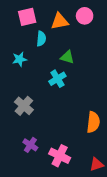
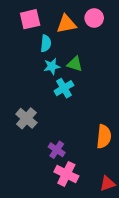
cyan star: (20, 59) -> (52, 66), moved
purple cross: (30, 145) -> (57, 150), moved

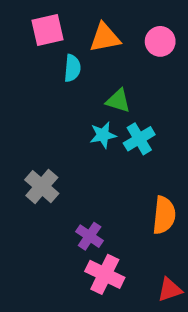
pink circle: (94, 18) -> (160, 41), moved
cyan star: (52, 66) -> (103, 135), moved
cyan cross: (64, 88) -> (139, 139), moved

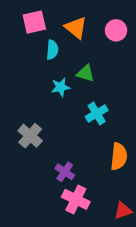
orange triangle: (105, 38) -> (76, 28), turned 50
cyan star: (103, 135) -> (61, 87), moved
cyan cross: (139, 139) -> (97, 114), moved

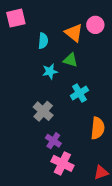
pink square: (34, 22) -> (16, 18), moved
orange triangle: (76, 28) -> (74, 33), moved
gray cross: (30, 136) -> (43, 111), moved

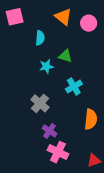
orange triangle: (74, 33) -> (63, 17), moved

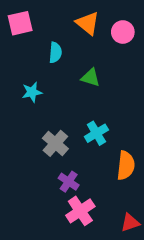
cyan star: (46, 66) -> (32, 92), moved
cyan cross: (74, 86) -> (96, 133), moved
pink cross: (58, 152) -> (80, 211), turned 30

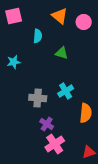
cyan star: (32, 92) -> (14, 62), moved
gray cross: (55, 143) -> (38, 98), turned -36

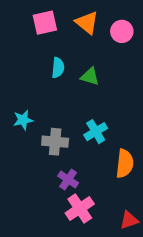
pink square: (14, 16) -> (45, 23), moved
cyan semicircle: (38, 36) -> (58, 68), moved
cyan star: (14, 62) -> (23, 120), moved

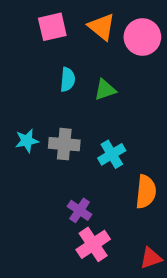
pink circle: (122, 31) -> (142, 37), size x1.4
green triangle: (90, 76) -> (105, 90), turned -36
gray cross: (55, 142) -> (64, 144), moved

